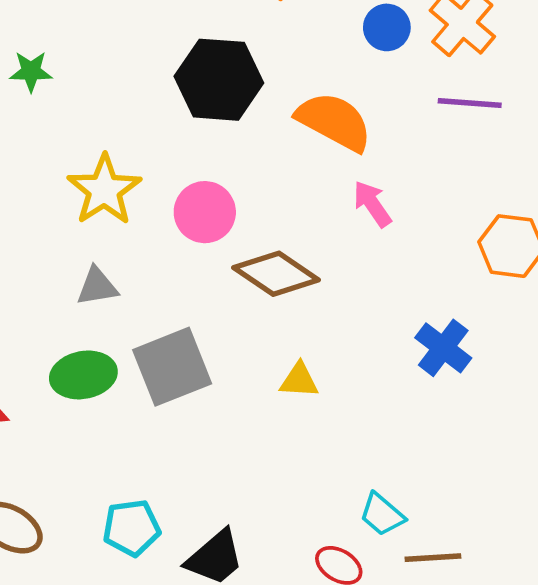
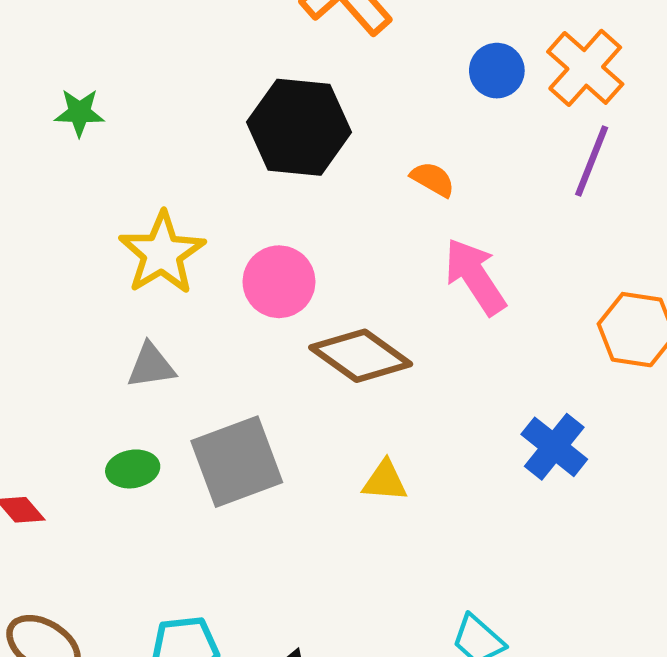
purple line: (470, 103) -> (592, 161), turned -74
orange semicircle: (334, 122) -> (433, 179), size x0.5
pink arrow: (372, 204) -> (475, 276), size x1.4
green ellipse: (83, 375) -> (133, 469), size x0.7

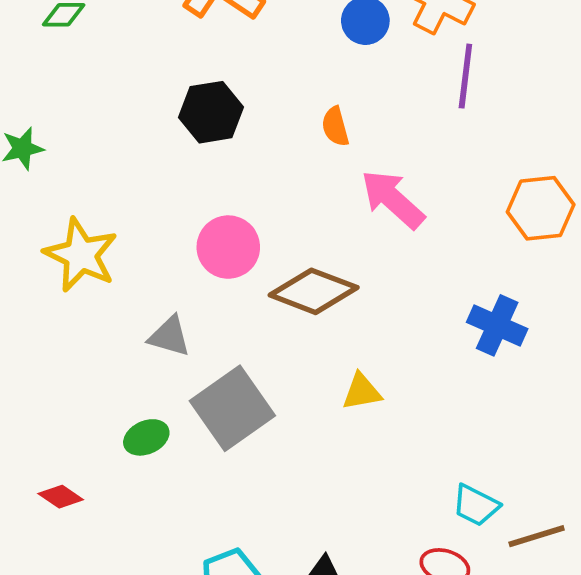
black hexagon: (299, 127) -> (211, 112), size x0.7
orange semicircle: (433, 179) -> (335, 127), turned -120
yellow star: (162, 253) -> (81, 255), moved
gray triangle: (151, 366) -> (170, 336), moved, turned 39

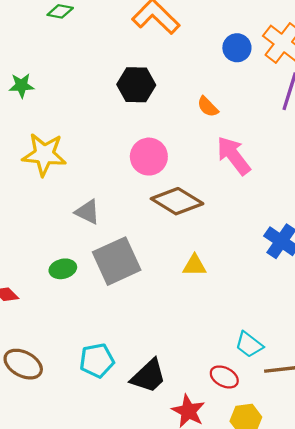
orange semicircle: (335, 127) -> (208, 107), turned -40
pink circle: (228, 247) -> (149, 157), moved
yellow star: (81, 255) -> (44, 154), turned -30

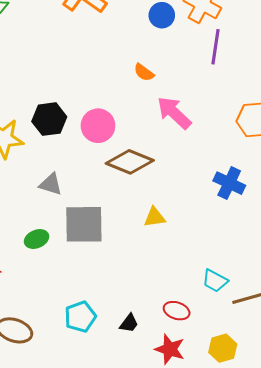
black hexagon: (136, 85) -> (49, 119), moved
gray square: (117, 261) -> (84, 224), turned 33
black trapezoid: (149, 376) -> (129, 323), size x0.6
red ellipse: (224, 377) -> (177, 311), moved

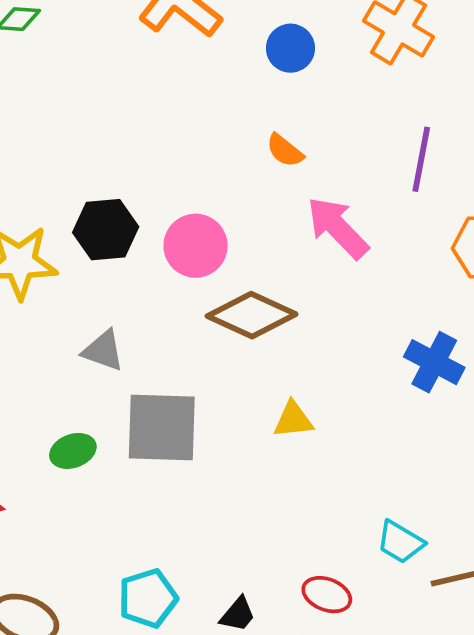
blue circle: (162, 15) -> (290, 48), moved
purple line: (215, 47) -> (421, 159), moved

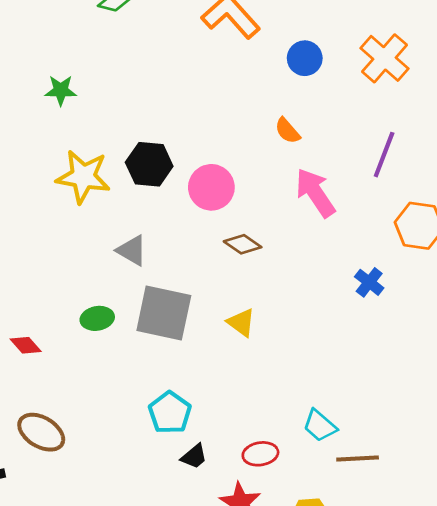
brown diamond: (252, 315) -> (243, 244), size x0.6
blue cross: (434, 362) -> (369, 282), moved, size x0.7
yellow triangle: (293, 420) -> (241, 323), moved, turned 32
red ellipse: (327, 595) -> (260, 454), turned -40
cyan pentagon: (148, 598) -> (170, 413), moved, turned -30

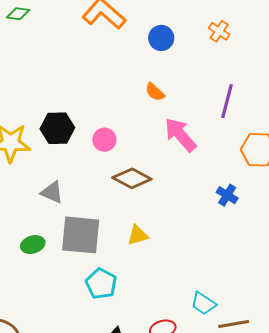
orange cross: (384, 58) -> (219, 31), size x0.6
pink circle: (211, 187) -> (104, 140), size x0.7
brown diamond: (243, 244) -> (132, 178), size x1.4
yellow triangle: (241, 323) -> (138, 235), turned -45
cyan pentagon: (170, 413) -> (101, 284), moved

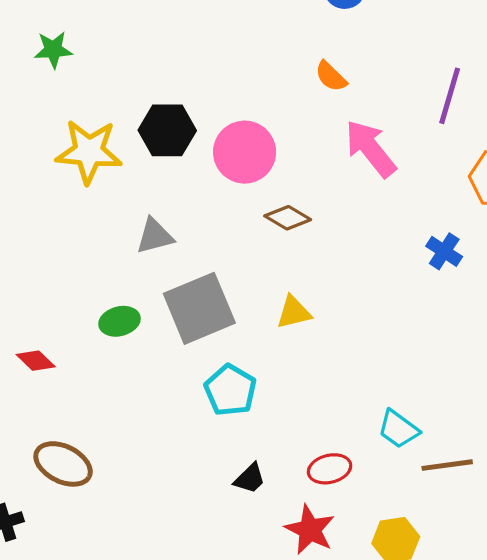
pink circle: (104, 140) -> (245, 152), size x1.6
brown diamond: (132, 178) -> (288, 218), size x0.7
gray triangle: (52, 192) -> (155, 236), turned -40
gray square: (81, 235) -> (199, 308), turned -30

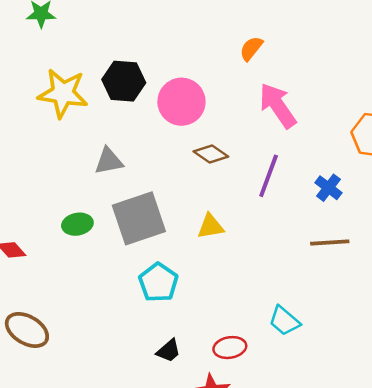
orange semicircle: (331, 76) -> (251, 48), turned 80
purple line: (450, 96) -> (269, 176), moved
brown line: (447, 465) -> (330, 242), moved

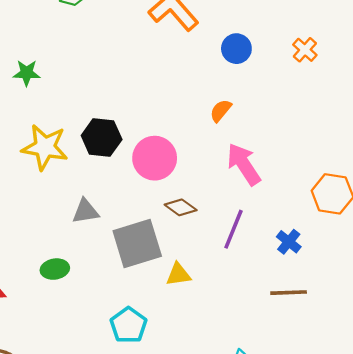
gray square: (139, 218) -> (137, 244), moved

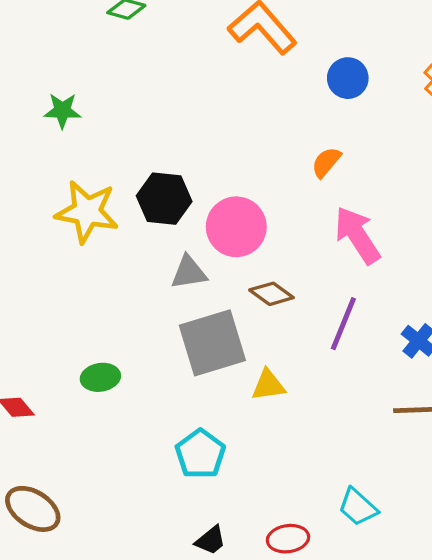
gray triangle: (86, 211) -> (189, 272), moved

